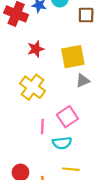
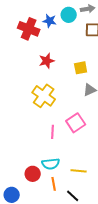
yellow square: (73, 57) -> (81, 68), size x0.6
cyan semicircle: (62, 143) -> (51, 164), moved

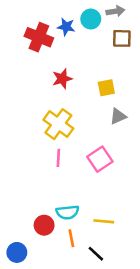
pink line: (53, 132) -> (58, 158), moved

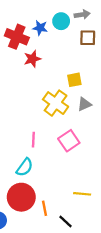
red star: (62, 79) -> (32, 59), moved
yellow cross: (58, 124) -> (56, 103), moved
cyan semicircle: (67, 212) -> (25, 167), moved, turned -48
yellow line: (104, 221) -> (82, 194), moved
red circle: (44, 225) -> (21, 197), size x1.6

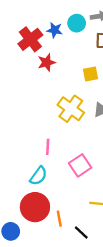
red cross: (17, 37) -> (30, 39), turned 30
yellow square: (74, 80) -> (91, 74), moved
pink square: (69, 141) -> (80, 165), moved

